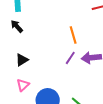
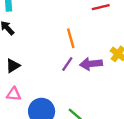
pink triangle: (23, 85) -> (14, 94), turned 48

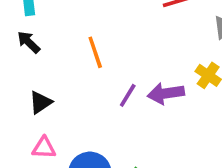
orange line: (71, 38) -> (95, 52), moved

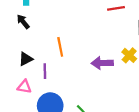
orange line: (95, 52) -> (60, 47), moved
purple line: (128, 95) -> (45, 71), moved, turned -40

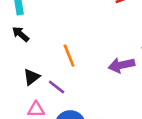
purple line: (45, 71) -> (57, 87), turned -40

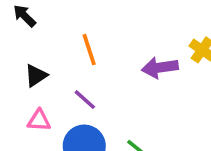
purple line: (57, 87) -> (85, 100), moved

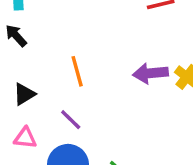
purple arrow: (160, 68) -> (150, 73), moved

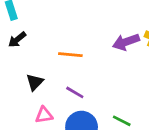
black arrow: (16, 36) -> (17, 40), turned -72
orange line: (77, 71) -> (70, 55), turned -55

